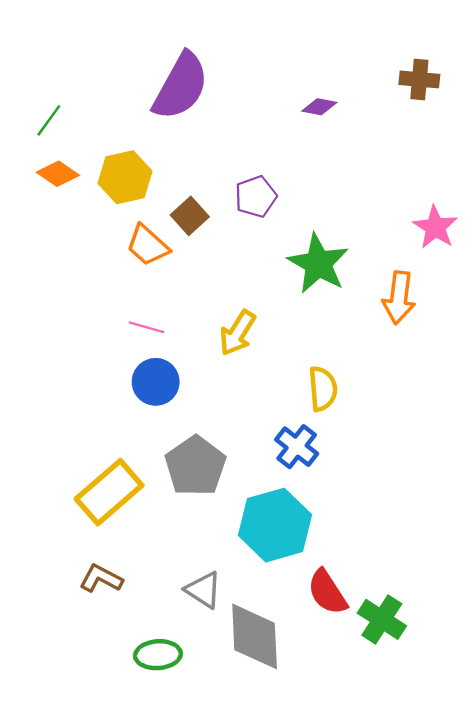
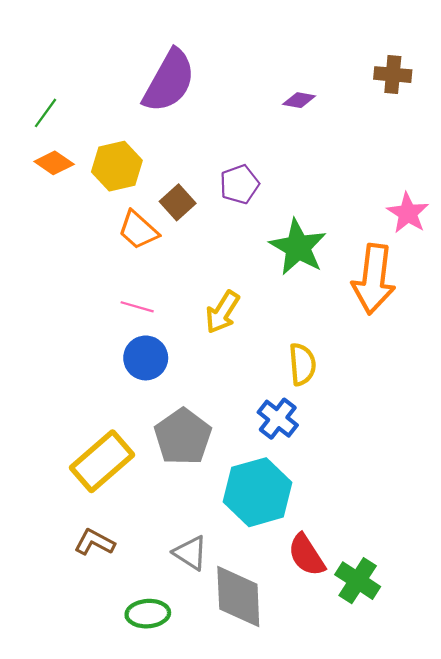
orange arrow: (399, 298) -> (374, 279), size x1.4

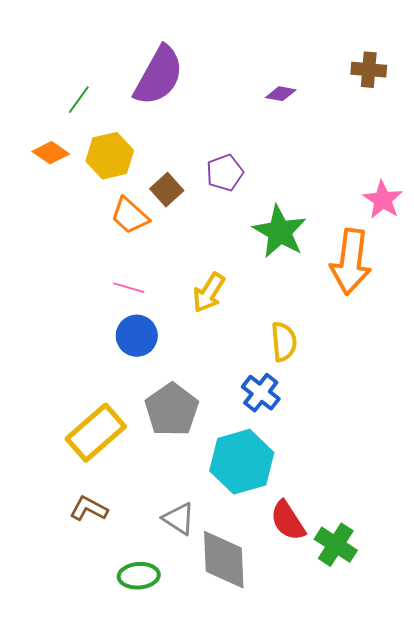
green line: (46, 113) -> (79, 100), moved

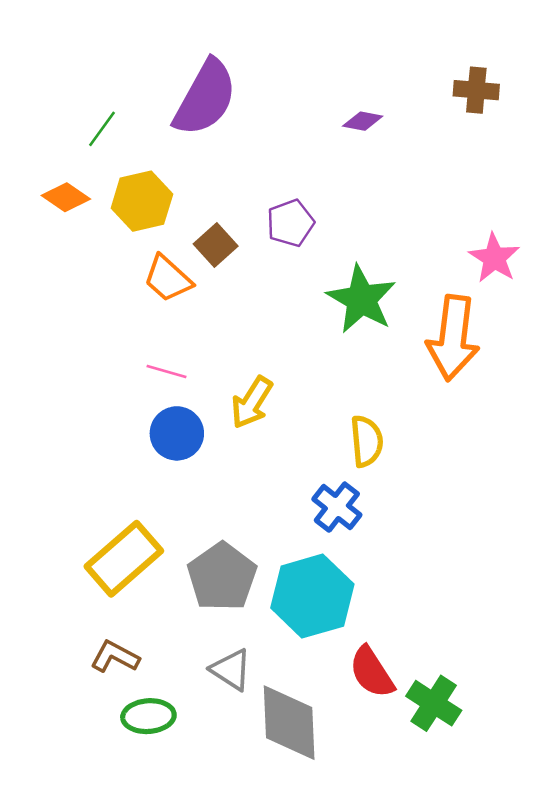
yellow arrow: (209, 293) -> (252, 402), moved
gray pentagon: (172, 410) -> (222, 577), moved
green ellipse: (139, 576) -> (148, 716), moved

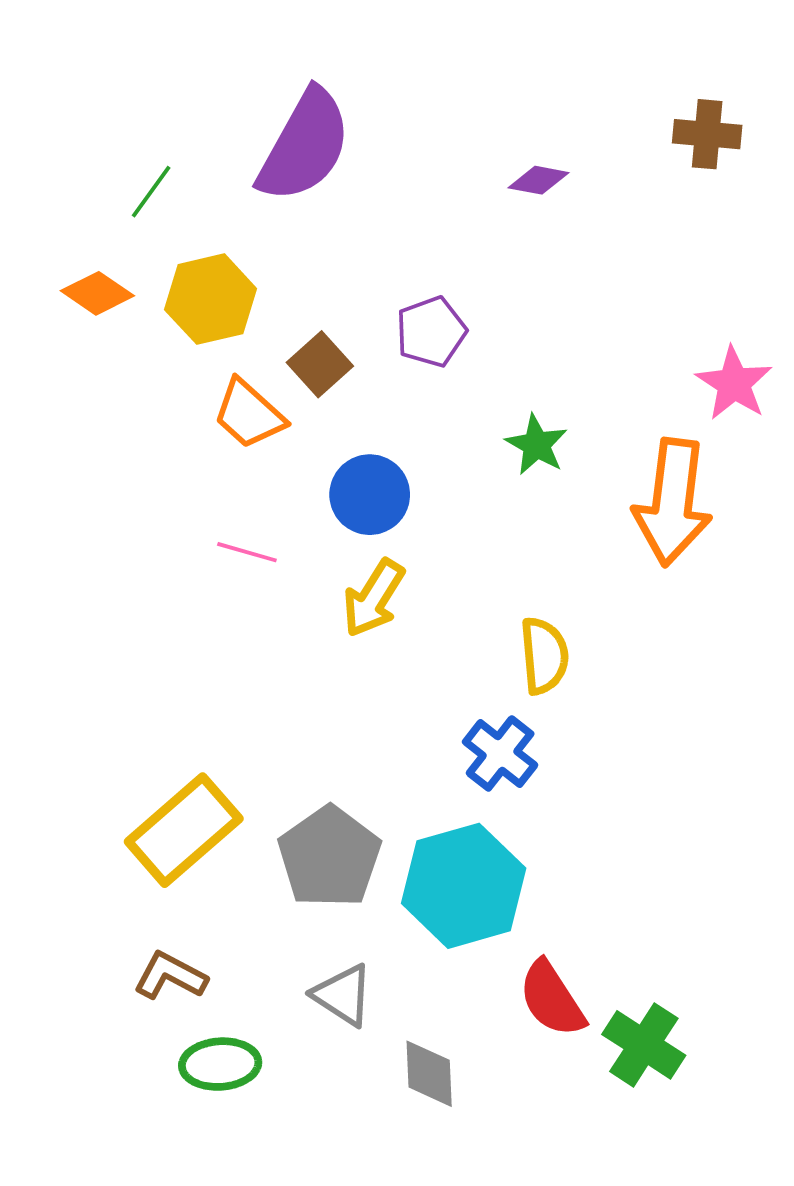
green star: (361, 299) -> (536, 445), size x0.6
blue circle: (177, 433) -> (370, 495), moved
gray diamond: (289, 723) -> (429, 1074), size x0.6

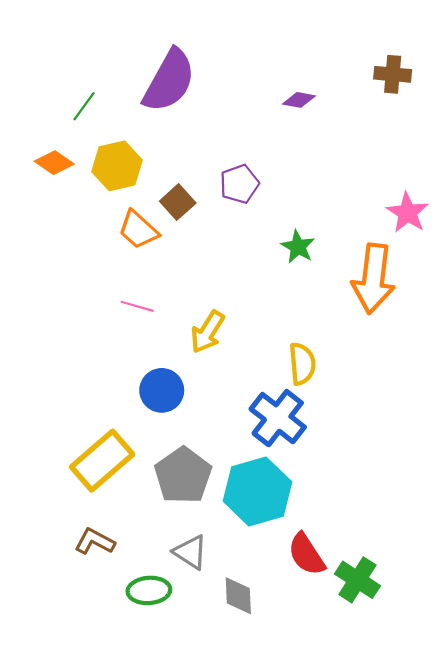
blue circle: (370, 495) -> (162, 390), moved
blue cross: (500, 753) -> (278, 418), size x1.4
green ellipse: (220, 1064) -> (149, 590), moved

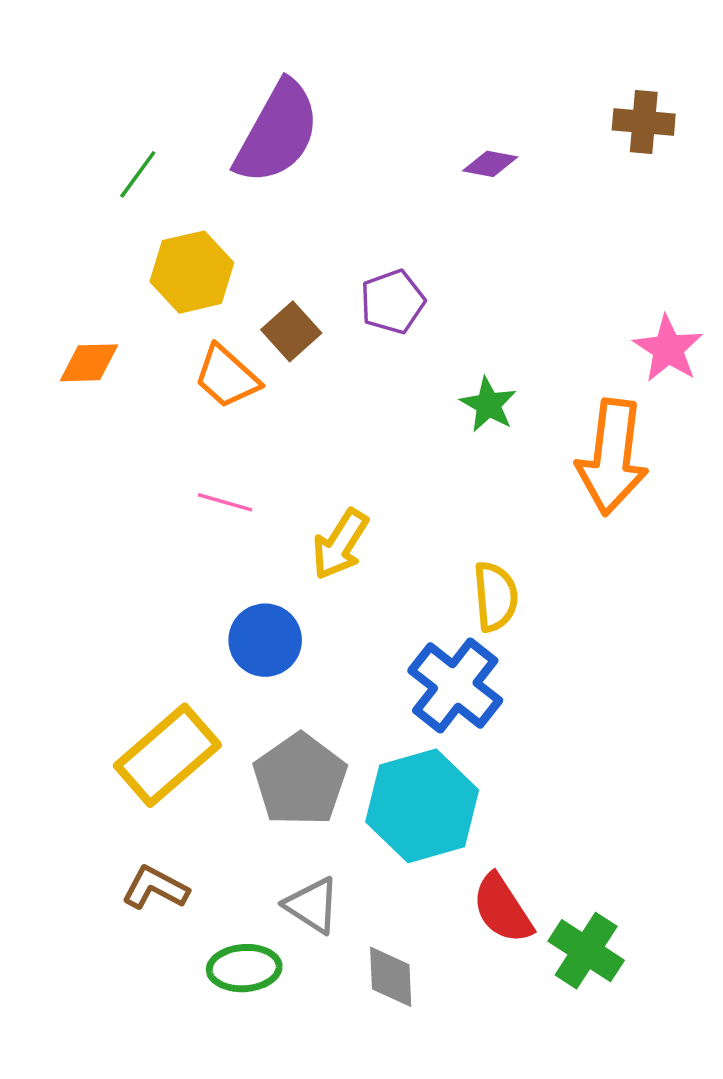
orange diamond: (54, 163) -> (89, 363), moved, turned -36

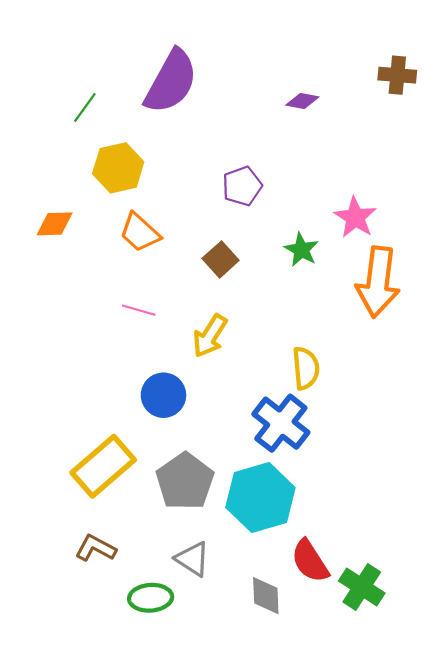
brown square: (291, 331) -> (221, 259), moved
pink star: (668, 349) -> (355, 217), moved
gray diamond: (391, 977) -> (266, 596), moved

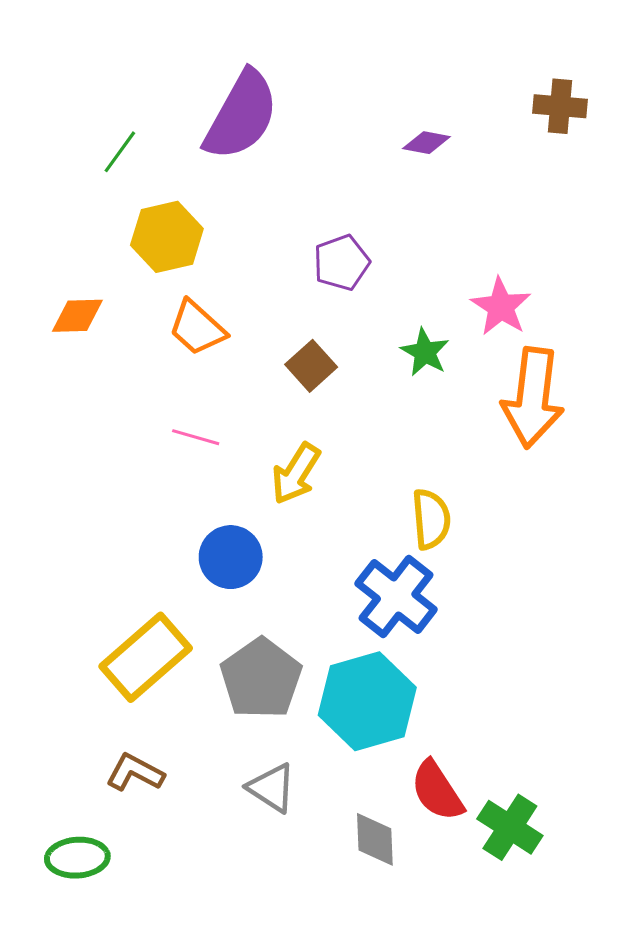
green ellipse: (151, 598) -> (77, 858), moved

